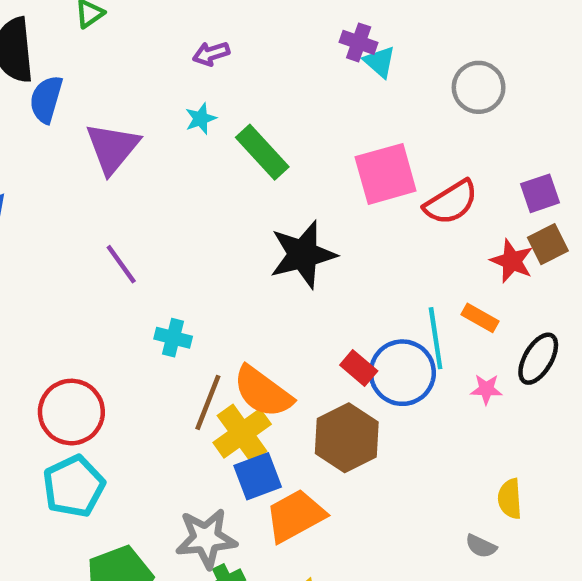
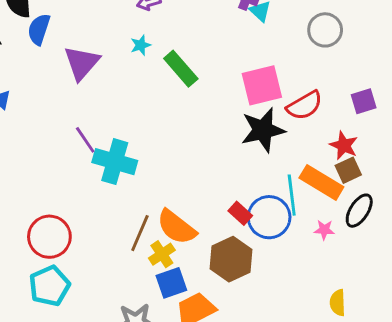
brown square: (548, 244) -> (348, 170), moved
black star: (303, 254) -> (263, 130), moved
orange rectangle: (480, 318) -> (321, 182), size x1.8
cyan cross: (173, 338) -> (115, 162), moved, size x1.8
yellow cross: (242, 433) -> (162, 254), size x0.7

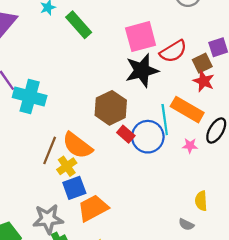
brown square: (348, 170) -> (202, 63), moved
brown hexagon: (231, 259) -> (111, 108), moved

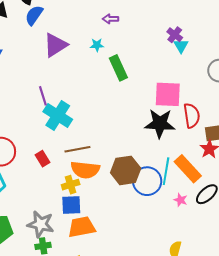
red semicircle: (173, 51) -> (192, 116), turned -85
brown hexagon: (111, 108) -> (126, 170), moved
red rectangle: (126, 134) -> (42, 159), moved
orange semicircle: (77, 145) -> (85, 170), turned -48
brown line: (50, 150) -> (77, 149), moved, turned 40

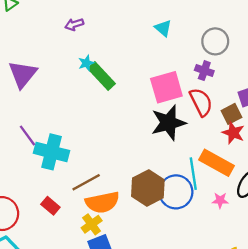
purple cross: (175, 35) -> (204, 71), moved
cyan star: (97, 45) -> (86, 63), moved

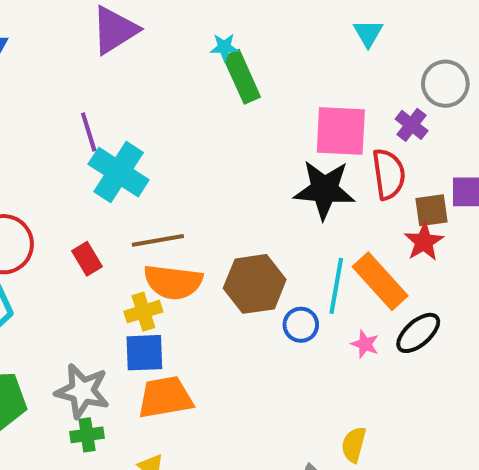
blue circle: (176, 192) -> (301, 325), moved, size x0.6

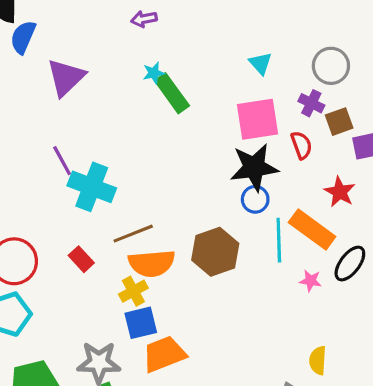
cyan triangle: (368, 33) -> (260, 63), moved
red semicircle: (389, 174) -> (301, 145), size x0.7
brown square: (431, 210) -> (339, 122), moved
blue circle: (301, 325) -> (255, 199), moved

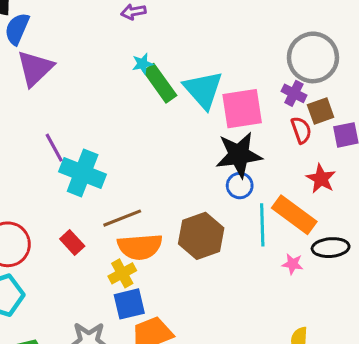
cyan triangle: (260, 63) -> (203, 90), moved, size x1.8
gray circle: (331, 66) -> (313, 57), size x1.4
purple triangle: (66, 77) -> (35, 68), moved
red semicircle: (301, 145) -> (301, 130), moved
black ellipse: (350, 264) -> (331, 248), turned 48

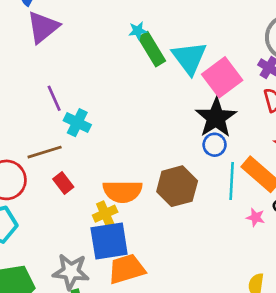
pink square: (242, 109) -> (222, 77), turned -33
black star: (239, 155) -> (216, 118), turned -30
cyan cross: (83, 173) -> (77, 123), size x0.7
brown line: (122, 218) -> (45, 152), moved
blue square: (129, 304) -> (109, 241), size x1.4

